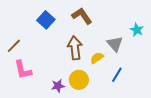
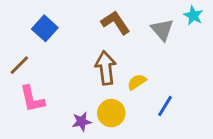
blue square: (46, 20) -> (45, 28), moved
cyan star: (137, 30) -> (193, 16), moved
gray triangle: (115, 44) -> (162, 30), moved

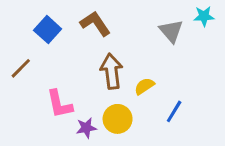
cyan star: (193, 16) -> (204, 16), turned -30
brown L-shape: (116, 23) -> (95, 24), moved
pink L-shape: (32, 99) -> (59, 104), moved

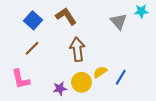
brown line: (21, 68) -> (32, 48), moved
yellow semicircle: (144, 86) -> (100, 72), moved
pink L-shape: (59, 104) -> (21, 79), moved

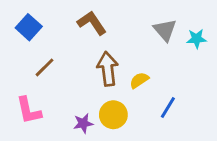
cyan star: (141, 11) -> (197, 39), moved
blue square: (33, 20) -> (29, 27), moved
yellow semicircle: (100, 72) -> (139, 80), moved

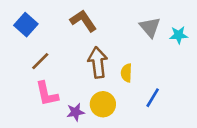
yellow semicircle: (139, 80) -> (126, 73), turned -54
pink L-shape: (29, 110) -> (47, 94), moved

